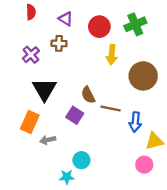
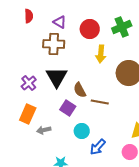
brown cross: (59, 43) -> (54, 44), size x1.5
purple cross: (31, 55) -> (29, 83), moved
black triangle: (44, 89) -> (57, 77), moved
blue arrow: (135, 122) -> (98, 147), moved, turned 36
cyan circle: (81, 160) -> (82, 131), moved

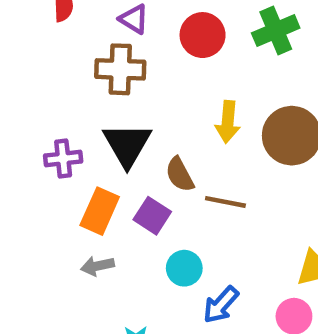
yellow arrow: (101, 54) -> (228, 122), moved
purple cross: (29, 83) -> (63, 158), turned 35
orange rectangle: (28, 114) -> (100, 211), moved

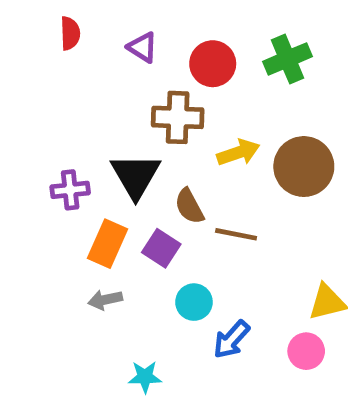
brown cross: (120, 69) -> (178, 117), moved
yellow arrow: (228, 122) -> (238, 152), turned -114

